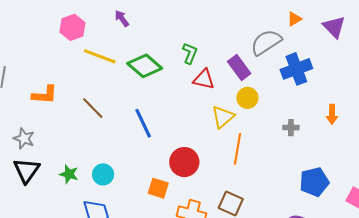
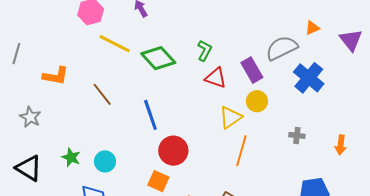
blue cross: (296, 69) -> (309, 78), turned -36
orange arrow: (332, 114) -> (341, 145), moved
red circle: (184, 162) -> (173, 151), moved
black triangle: (26, 170) -> (29, 168), moved, turned -40

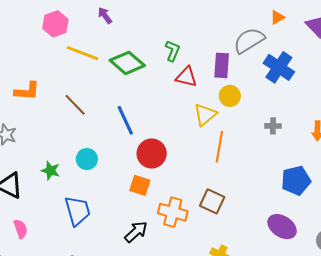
purple rectangle: (252, 70) -> (222, 65), turned 40
cyan circle: (105, 161) -> (87, 159), moved

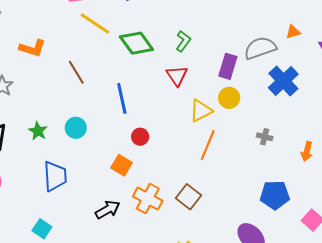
red triangle: (186, 77) -> (177, 76), moved, turned 30
red circle: (152, 153) -> (140, 137), size x0.6

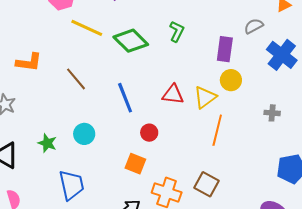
gray semicircle: (260, 48) -> (254, 26), size x0.6
red triangle: (177, 76) -> (173, 94), moved, turned -40

